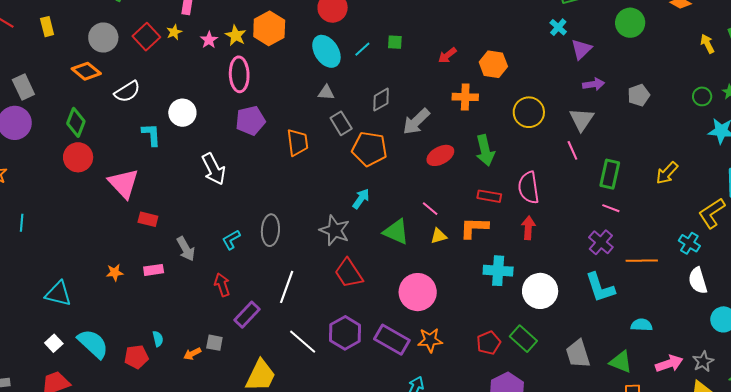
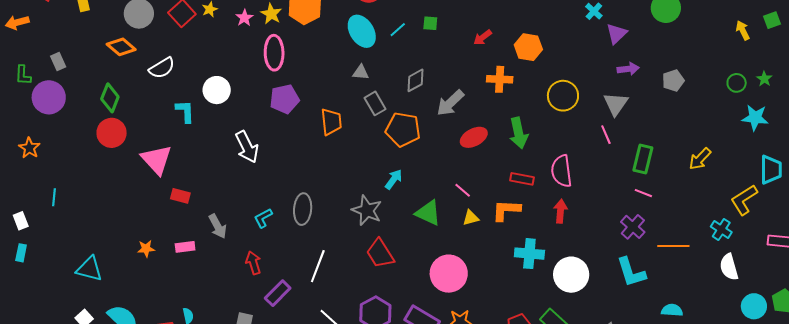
gray rectangle: (23, 87) -> (58, 62), size x0.7

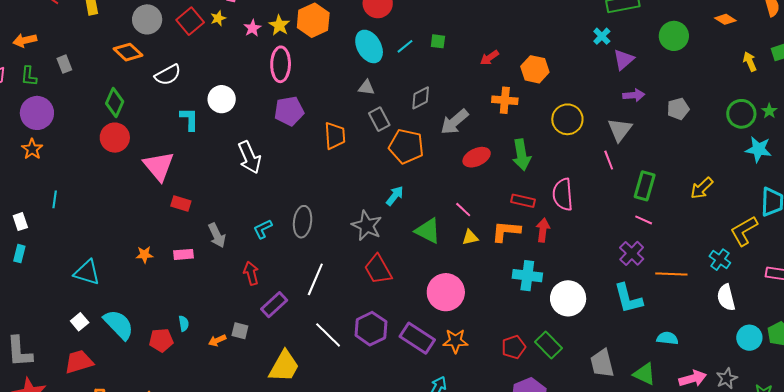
orange arrow: (17, 22) -> (25, 40), moved
green circle: (737, 83) -> (741, 114), size x1.5
purple circle: (49, 97) -> (37, 113), moved
red arrow: (560, 211) -> (543, 230), moved

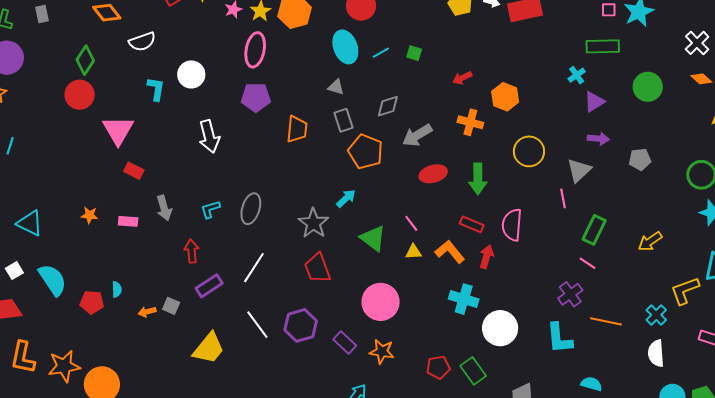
orange L-shape: (506, 231) -> (450, 252), turned 36
purple rectangle: (417, 338) -> (345, 342), size x0.7

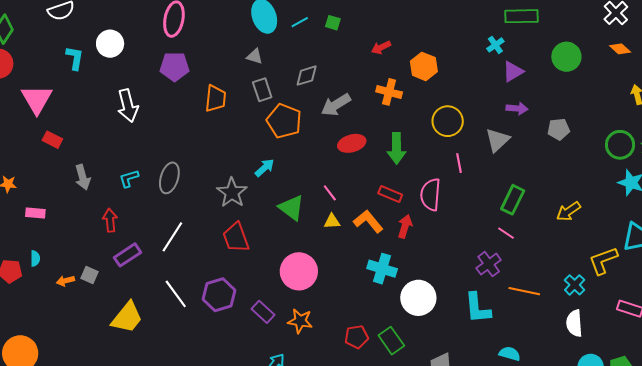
pink line: (563, 198) -> (459, 163), moved
pink rectangle: (128, 221) -> (35, 213), moved

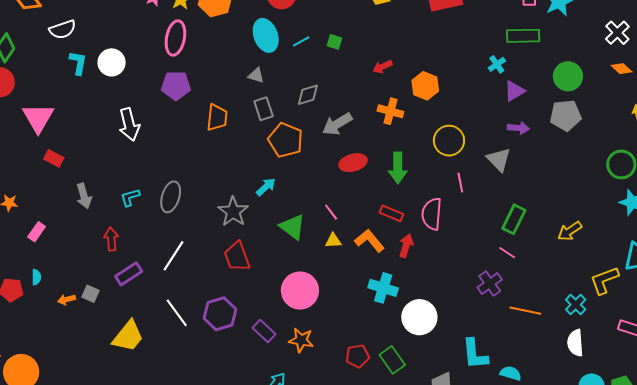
cyan L-shape: (75, 58) -> (78, 63), moved
gray pentagon: (559, 129) -> (566, 115), moved, size x1.4
gray triangle: (498, 140) -> (499, 160), turned -32
pink rectangle: (35, 213) -> (37, 232), turned -60
cyan L-shape: (478, 308) -> (475, 354), moved

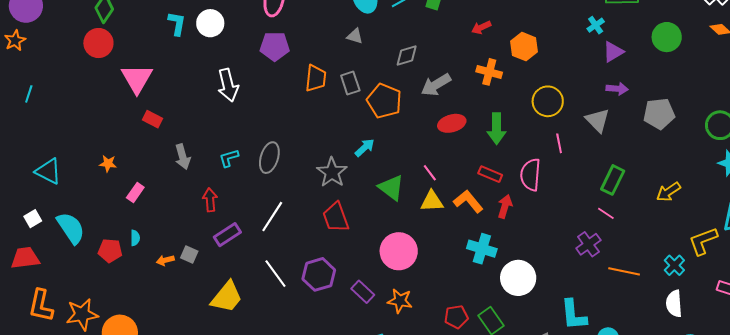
gray rectangle: (264, 109) -> (350, 83), moved
gray pentagon: (566, 115) -> (659, 114), moved
yellow triangle: (333, 241) -> (432, 201), size x1.4

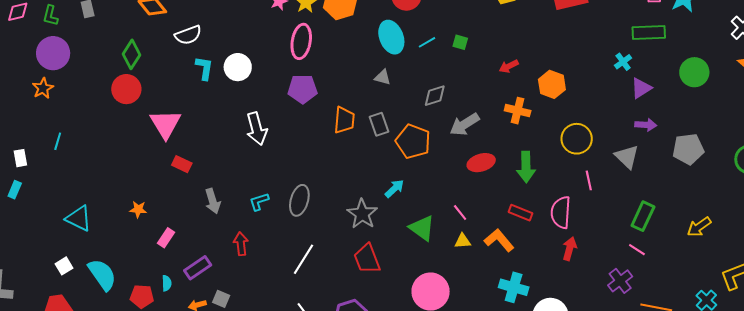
yellow triangle: (432, 201) -> (463, 241), size x0.7
red arrow: (505, 206) -> (570, 249), moved
purple rectangle: (227, 235) -> (198, 268), moved

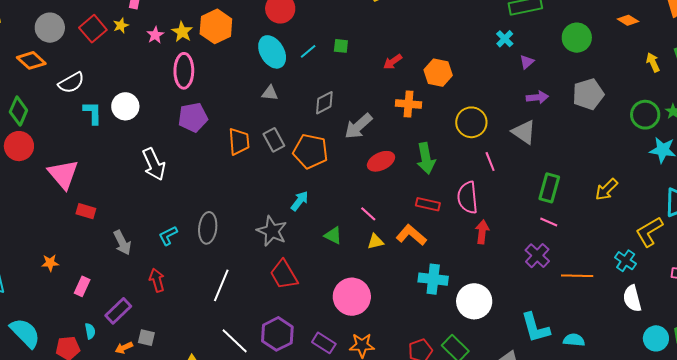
purple triangle: (641, 88) -> (527, 62), size x0.7
gray pentagon: (688, 149) -> (588, 94), moved
green triangle: (422, 228) -> (333, 235), size x0.7

